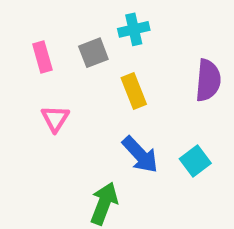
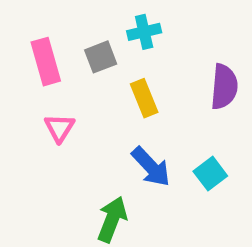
pink rectangle: (42, 57) -> (46, 62), size x1.4

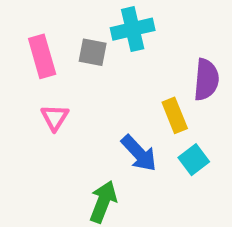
cyan cross: (144, 32) -> (133, 29), size x1.4
gray square: (101, 57) -> (93, 52), turned 32
yellow rectangle: (144, 98) -> (175, 115), moved

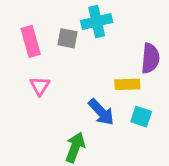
yellow rectangle: (175, 115) -> (127, 84), turned -70
cyan square: (194, 160) -> (141, 117), turned -35

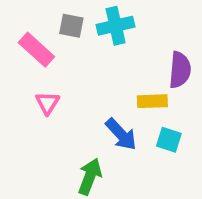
gray square: (67, 38) -> (71, 26), moved
pink rectangle: (31, 41) -> (36, 50), turned -32

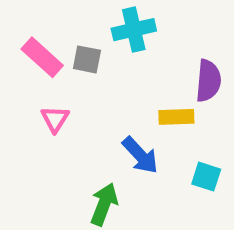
gray square: (71, 26) -> (87, 59), moved
cyan square: (169, 140) -> (206, 177), moved

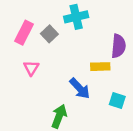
pink rectangle: (42, 57) -> (24, 33), turned 75
gray square: (87, 59) -> (49, 34), turned 35

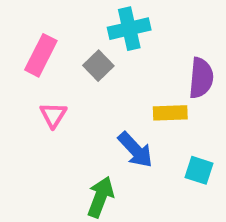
gray square: (49, 34) -> (98, 66), moved

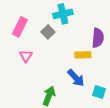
blue arrow: (135, 150) -> (76, 78), moved
cyan square: (199, 170) -> (99, 92), moved

